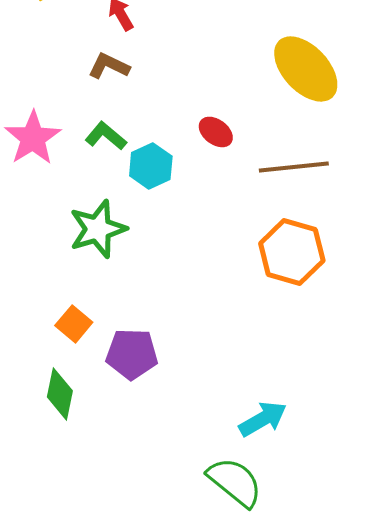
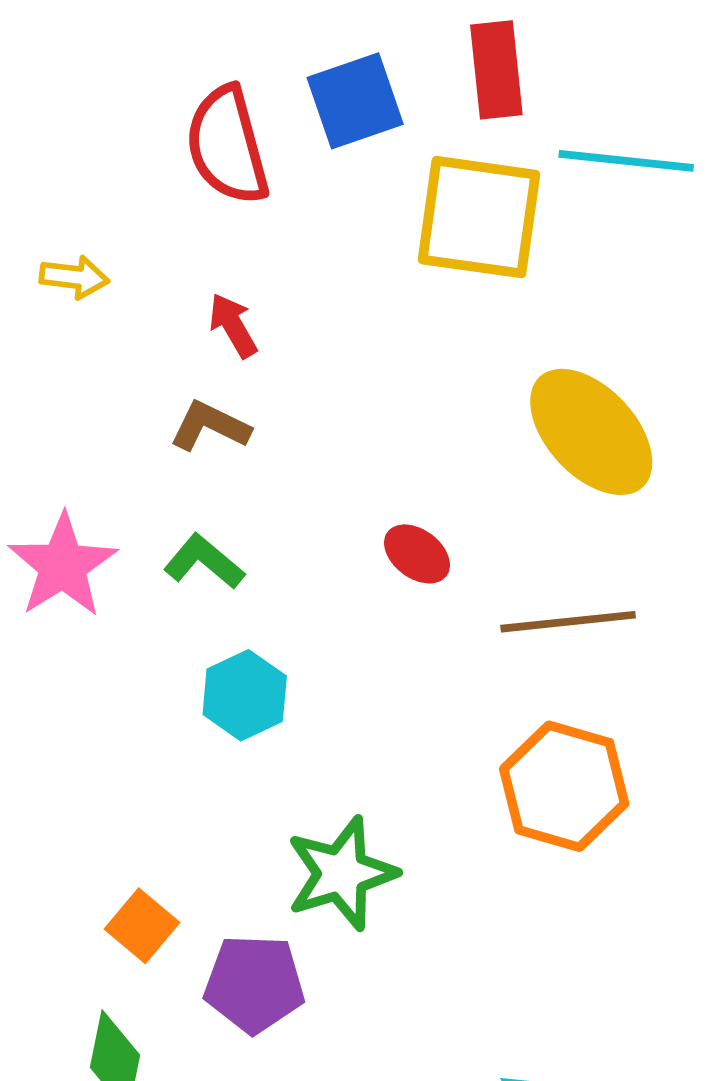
cyan hexagon: (151, 166) -> (245, 695), moved
green star: (98, 229) -> (341, 873), moved

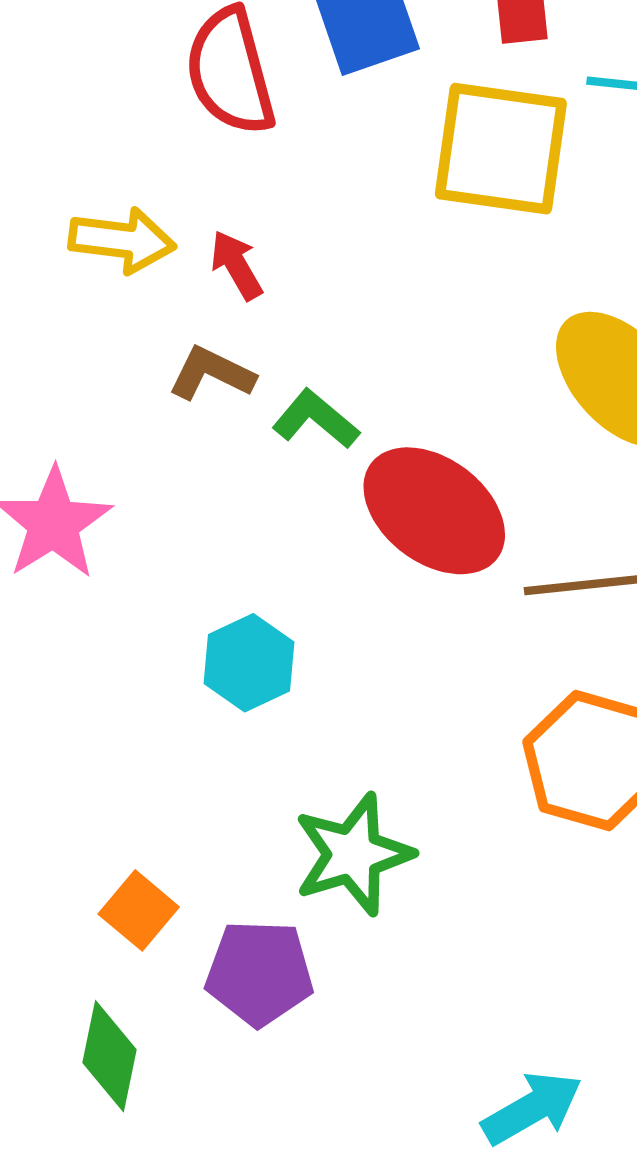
yellow arrow: (74, 277) -> (122, 240), moved, size x1.4
red ellipse: (417, 554) -> (434, 511), size x2.0
green L-shape: (204, 562) -> (316, 419), moved

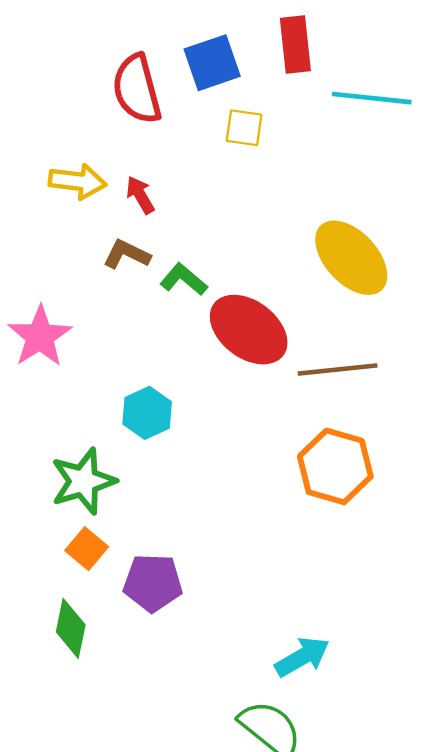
yellow square: (501, 149) -> (244, 128), moved, size x0.5
green star: (353, 854) -> (83, 481), moved

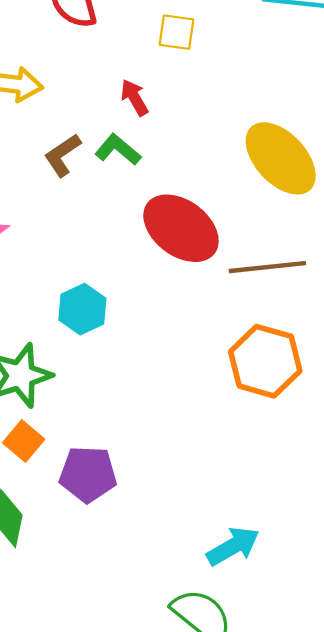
red arrow: (140, 195) -> (134, 98), moved
brown L-shape: (127, 254) -> (62, 155), turned -60
green L-shape: (184, 279) -> (118, 150), moved

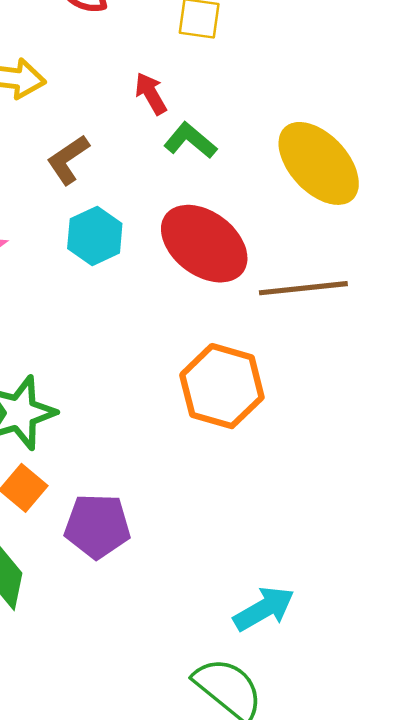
green L-shape: (118, 150) -> (190, 141), moved
cyan hexagon: (82, 309) -> (95, 236), moved
orange hexagon: (265, 361) -> (222, 386), moved

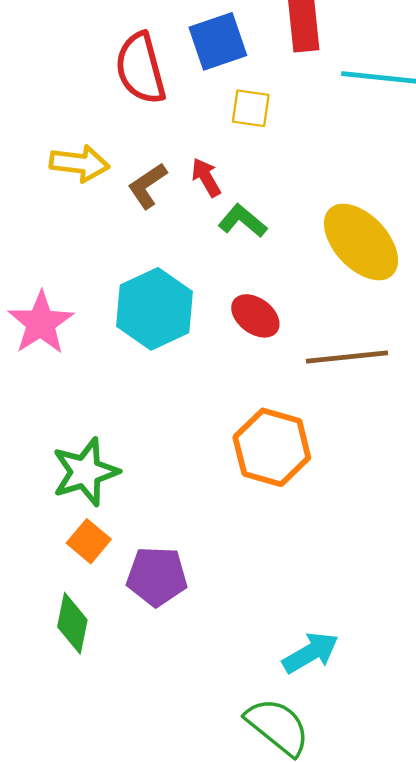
brown L-shape: (68, 160) -> (147, 186), moved
cyan hexagon: (95, 236) -> (154, 309), size x1.5
red ellipse: (204, 244) -> (255, 316), size x0.6

